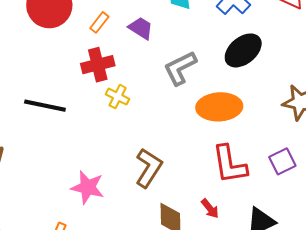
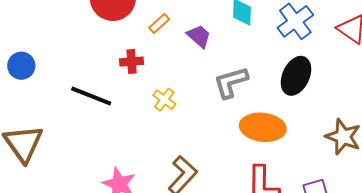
black ellipse: (243, 50) -> (296, 76), turned -36
red cross: (98, 65) -> (132, 62), moved, size x0.7

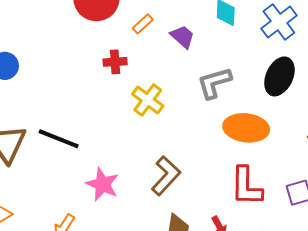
black line: (91, 96) -> (59, 139), moved
yellow cross: (164, 100) -> (148, 100), size x1.4

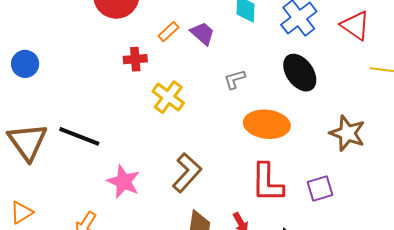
orange rectangle: (143, 24) -> (169, 32), moved
black ellipse: (279, 76) -> (300, 73), turned -60
gray L-shape: (214, 83) -> (235, 79), size x0.6

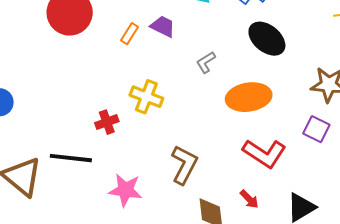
red cross: (135, 59) -> (107, 122), moved
red L-shape: (267, 183) -> (264, 153), turned -42
purple square: (320, 189) -> (316, 129), moved, turned -32

